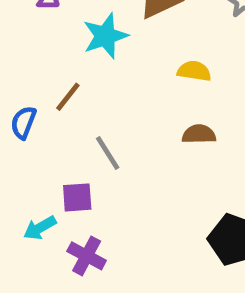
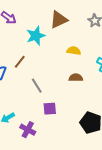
purple square: (77, 197) -> (50, 109), moved

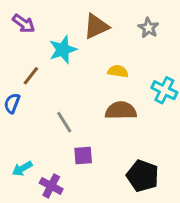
brown line: (20, 62) -> (31, 76), moved
brown semicircle: (76, 78) -> (121, 111), size x1.5

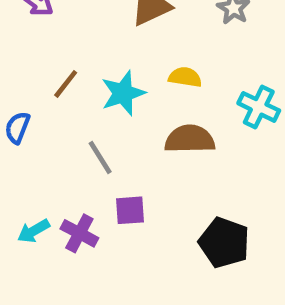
cyan star: (63, 50) -> (123, 93), moved
brown line: (31, 76) -> (66, 84), moved
purple cross: (51, 186) -> (79, 233), moved

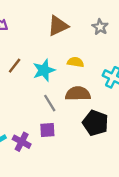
gray line: (100, 158) -> (50, 103), moved
black pentagon: (224, 243) -> (95, 123), moved

